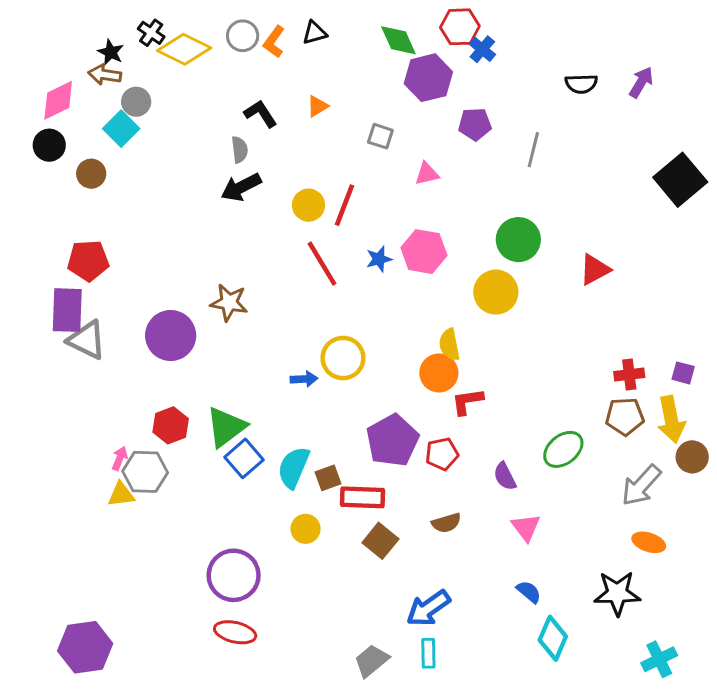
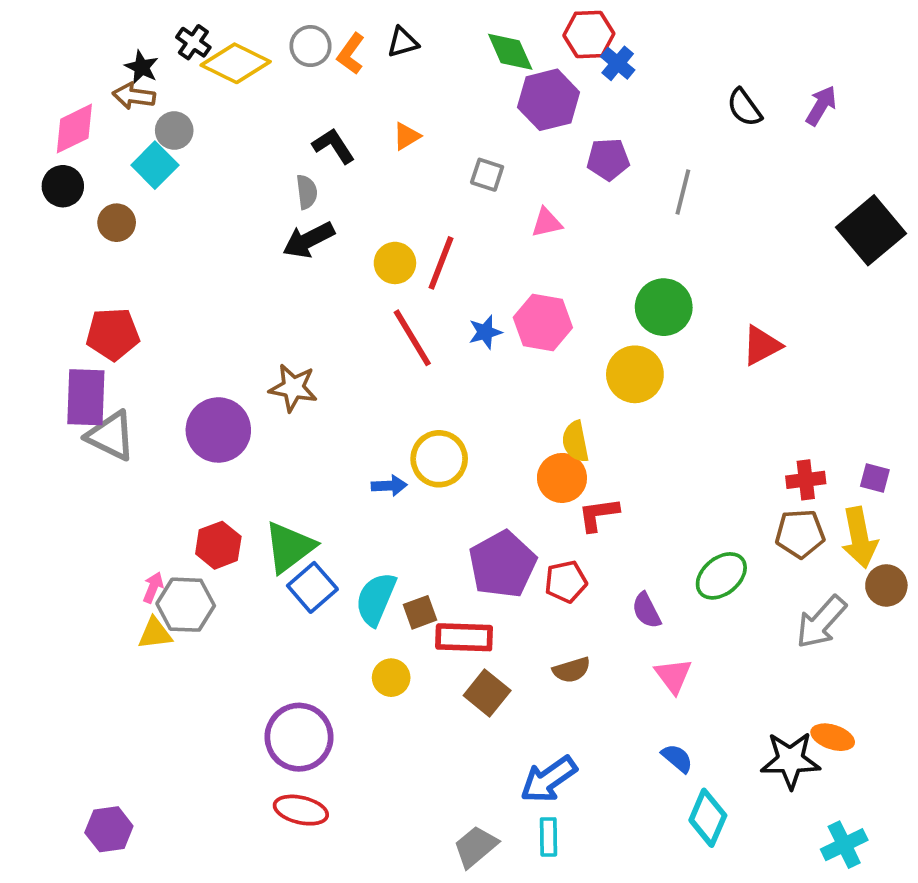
black semicircle: (581, 84) -> (744, 107), turned 56
orange ellipse: (649, 542) -> (833, 737), moved
purple hexagon: (85, 647) -> (109, 829), size x0.7

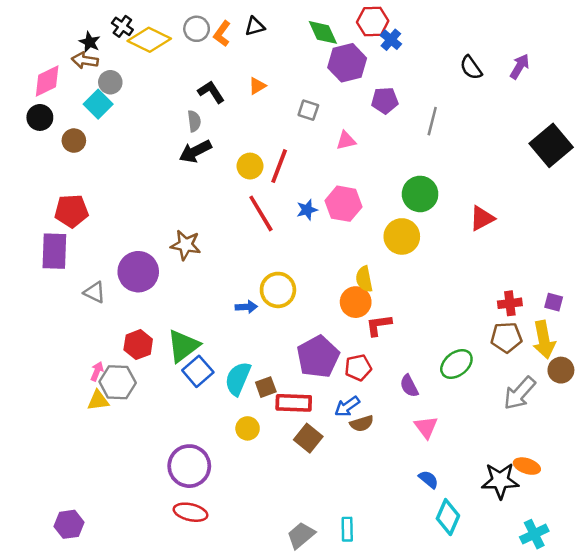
gray triangle: (111, 436) -> (95, 292), moved, size x0.7
blue arrow: (549, 779) -> (347, 407), moved, size x0.7

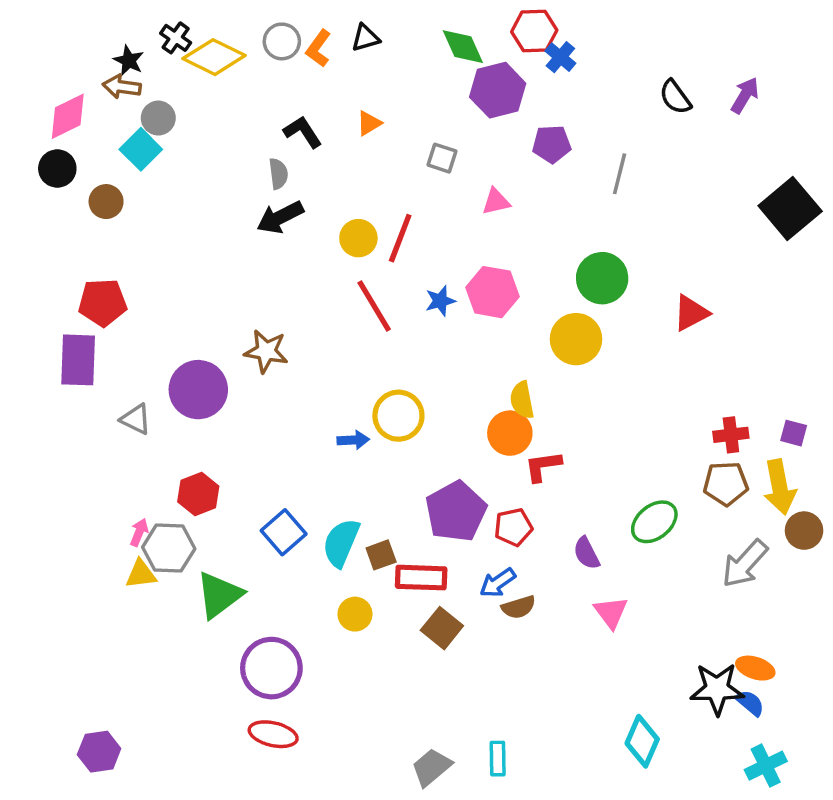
green triangle: (183, 346) -> (219, 595), moved
blue semicircle: (429, 479) -> (750, 703), moved

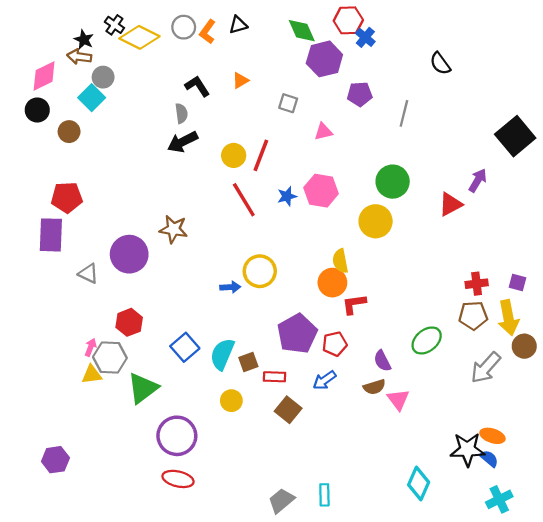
purple arrow: (745, 95) -> (478, 180), moved
red rectangle: (421, 578) -> (274, 377), size x0.7
brown semicircle: (519, 607) -> (374, 387), moved
purple hexagon: (99, 752) -> (55, 460), moved

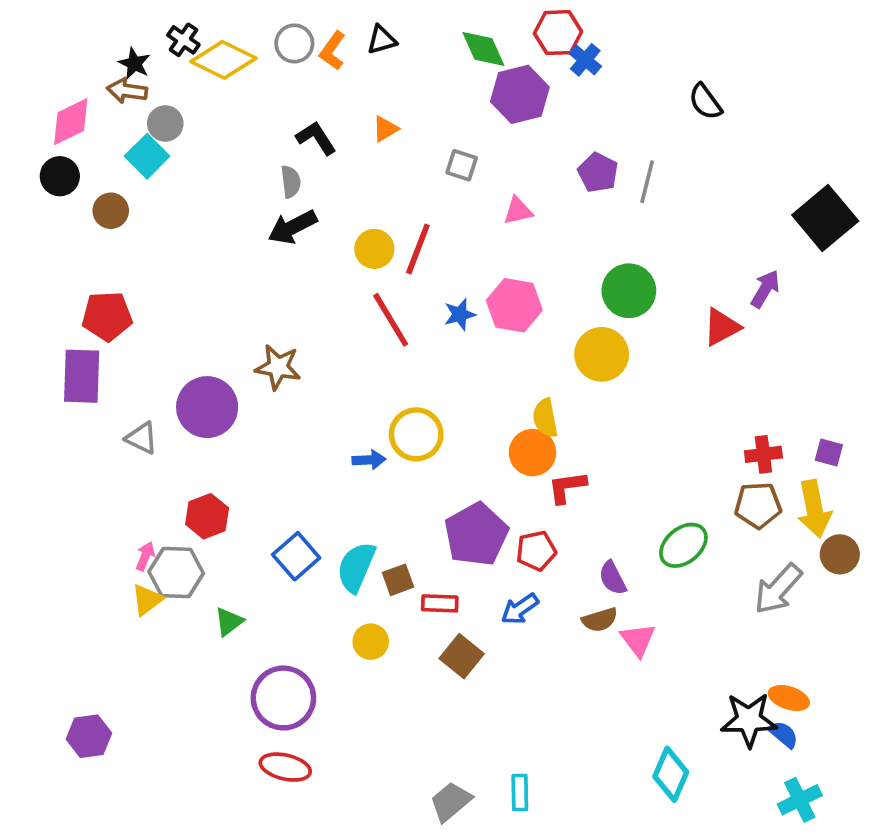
purple pentagon: (360, 94) -> (598, 173), moved, turned 30
yellow triangle: (92, 375) -> (147, 600), turned -30
green triangle: (143, 388) -> (229, 622), size x0.6

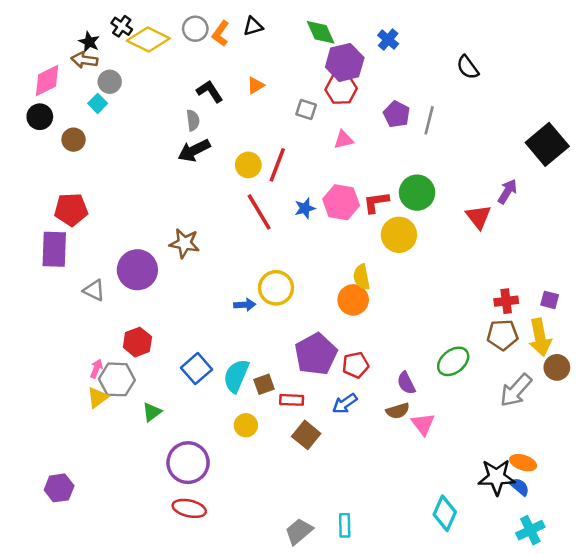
red hexagon: (558, 33) -> (341, 89), moved
cyan square: (147, 156) -> (98, 103), size x0.7
red triangle: (722, 327) -> (479, 217), turned -40
red L-shape: (567, 487) -> (376, 202), moved

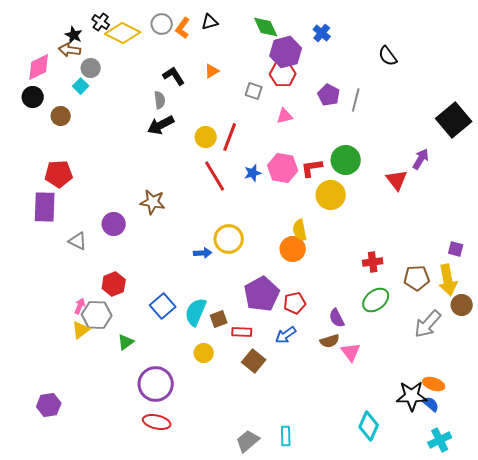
purple circle: (137, 270) -> (114, 224), size x0.7
red cross: (506, 301) -> (373, 262), moved

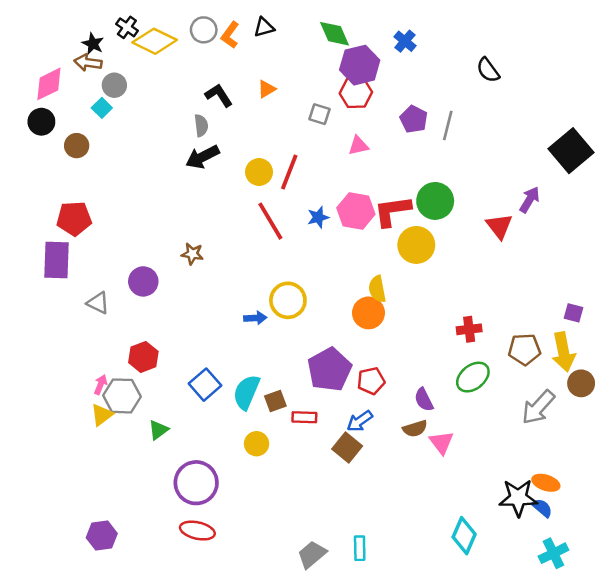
red L-shape: (312, 168) -> (392, 211), size x1.4
brown star: (153, 202) -> (192, 254), size x0.7
brown square: (254, 361) -> (347, 448), moved
purple hexagon: (49, 405) -> (102, 536), moved

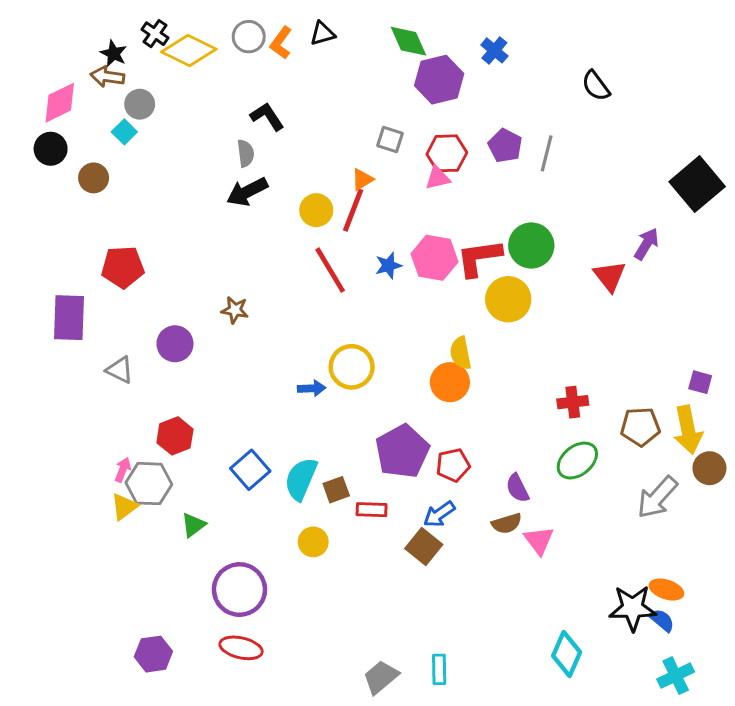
orange triangle: (267, 89) -> (362, 179), moved
red hexagon: (356, 93) -> (447, 153), moved
red pentagon: (74, 219) -> (123, 267), moved
purple hexagon: (102, 536) -> (153, 654), moved

